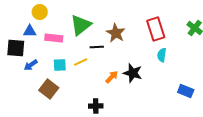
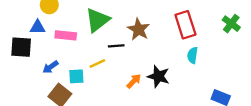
blue arrow: (31, 65) -> (50, 67), moved
cyan square: (60, 65) -> (76, 76), moved

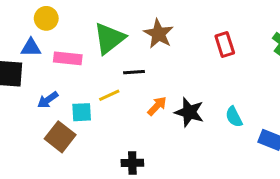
red rectangle: (185, 25) -> (225, 45), size x0.7
brown star: (138, 29) -> (159, 34), moved
cyan semicircle: (192, 55) -> (234, 117), moved, turned -35
orange arrow: (134, 81) -> (157, 106), moved

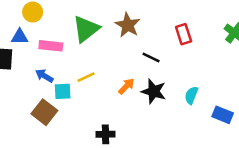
black line: (134, 72) -> (151, 58), moved, turned 30
blue arrow: (48, 100) -> (44, 76), moved, turned 66
cyan semicircle: (234, 117) -> (191, 95), turned 48

